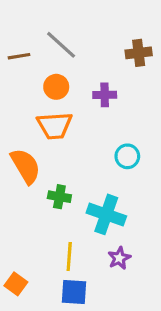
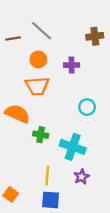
orange semicircle: (26, 166) -> (17, 114), turned -35

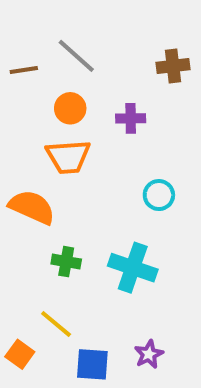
green cross: (41, 135) -> (66, 262), moved
yellow line: (47, 176) -> (56, 324), moved, turned -54
purple star: (82, 177) -> (149, 354), moved

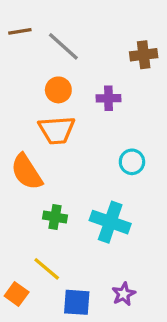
brown line: (24, 70) -> (20, 31), moved
orange semicircle: (32, 207) -> (27, 172), turned -147

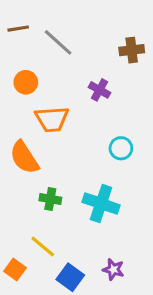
orange circle: (58, 90) -> (26, 82), moved
purple cross: (109, 98) -> (99, 90), turned 30
purple star: (124, 294) -> (113, 270), turned -30
blue square: (77, 302) -> (70, 277), turned 32

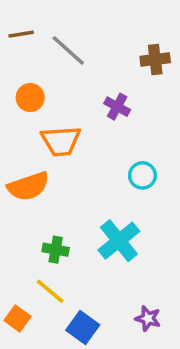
orange semicircle: (24, 157) -> (28, 186), turned -76
green cross: (50, 199) -> (56, 250), moved
cyan cross: (101, 204) -> (119, 241), turned 32
purple star: (113, 270) -> (148, 318), moved

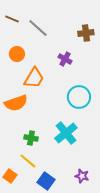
brown line: (21, 34) -> (12, 19), turned 32
orange trapezoid: (61, 141) -> (34, 78), turned -55
cyan circle: (142, 175) -> (79, 97), size x1.5

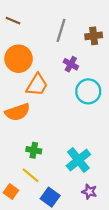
gray line: (38, 28) -> (61, 30), moved, turned 65
orange circle: (17, 54) -> (19, 59), size x1.6
cyan circle: (79, 97) -> (88, 91), moved
cyan cross: (66, 133) -> (78, 160), moved

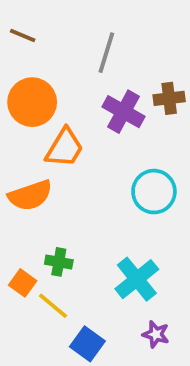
brown cross: (94, 36) -> (169, 98), moved
purple cross: (71, 64) -> (123, 112), size x1.5
cyan circle: (88, 91) -> (154, 192), moved
orange square: (11, 192) -> (23, 283), moved

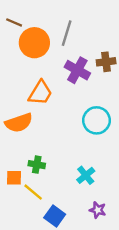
orange circle: (32, 102) -> (34, 43), moved
cyan cross: (137, 279) -> (86, 175), size x0.7
orange square: (23, 283) -> (14, 178), turned -35

